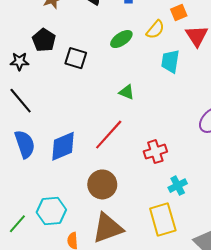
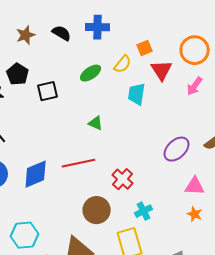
black square: (76, 58) -> (48, 91), turned -30
red line: (109, 135) -> (79, 163), turned 36
red cross: (155, 152) -> (123, 179), turned -30
brown circle: (102, 184) -> (97, 210), moved

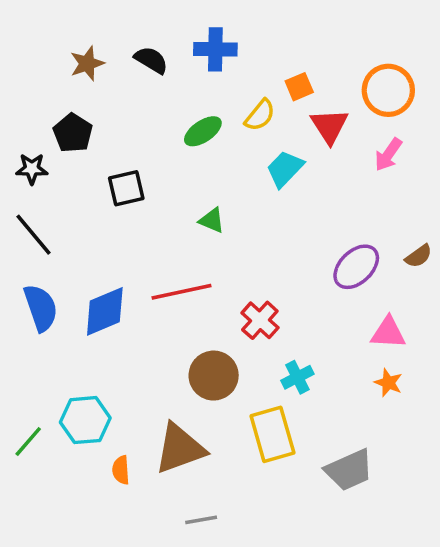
black square: (48, 91) -> (126, 188), moved
cyan trapezoid: (137, 94) -> (285, 169), turned 35

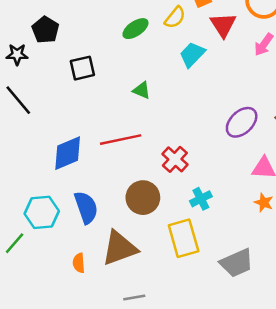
blue semicircle: (41, 308) -> (86, 207), moved
cyan hexagon: (85, 420) -> (42, 212), moved

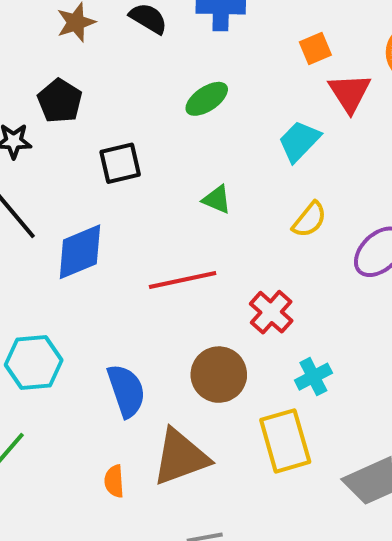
yellow semicircle: (175, 17) -> (309, 220), moved
blue diamond: (68, 153) -> (80, 252), moved
cyan hexagon: (42, 212) -> (34, 362), moved

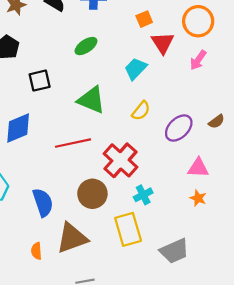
green triangle: (217, 199) -> (91, 100), size x1.8
red cross: (271, 312) -> (120, 160), size x1.5

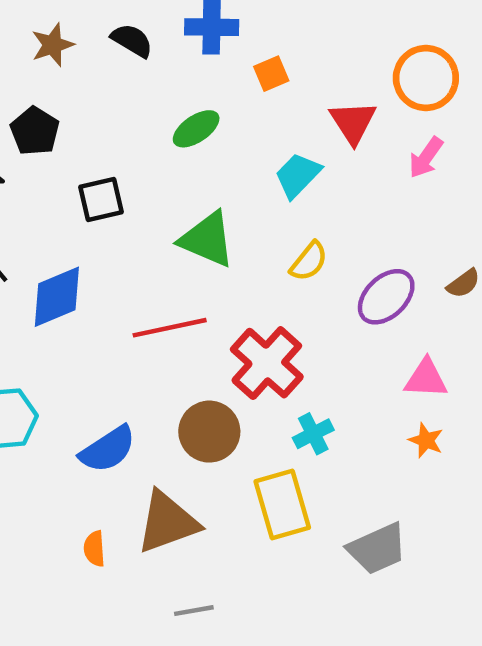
orange square: (144, 19) -> (271, 74), moved
blue semicircle: (43, 202) -> (108, 449), turned 76

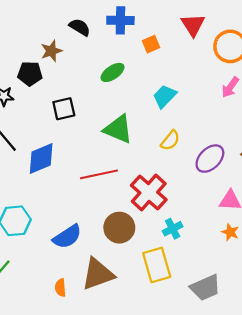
brown star: (52, 45) -> (51, 51), moved
red triangle: (353, 122) -> (193, 25), moved
black pentagon: (35, 131) -> (30, 74), turned -30

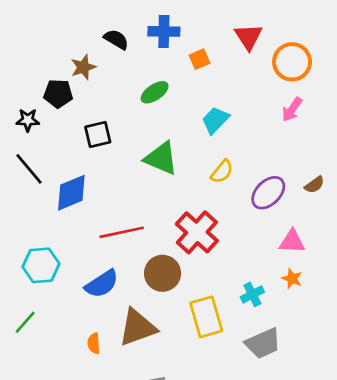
red line: (99, 174) -> (122, 232), moved
cyan cross: (173, 229) -> (252, 294), moved

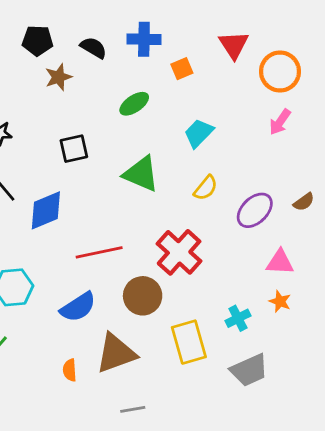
black pentagon: (58, 94) -> (37, 41), moved

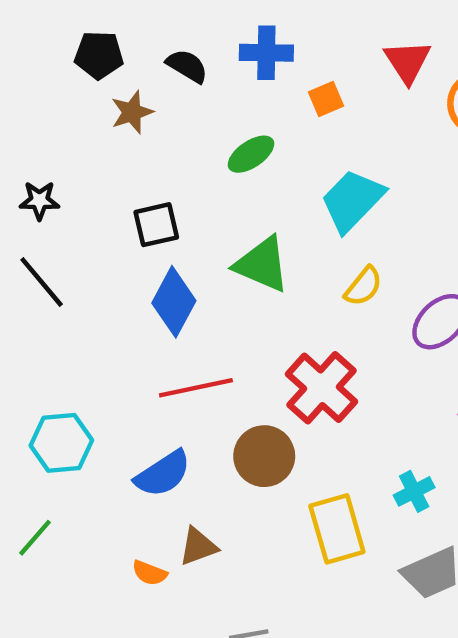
cyan trapezoid: (199, 133) -> (352, 200), size x1.4
blue diamond: (46, 210) -> (174, 302), moved, turned -39
brown triangle: (116, 353) -> (198, 546), moved, size x0.6
orange semicircle: (70, 370) -> (150, 573), turned -65

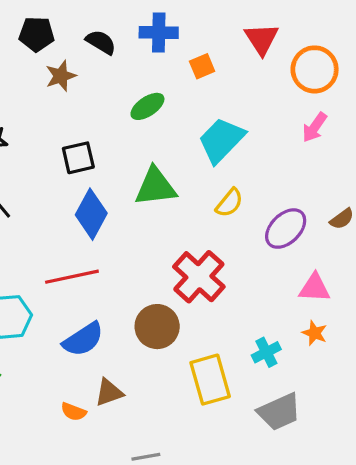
green triangle: (262, 264) -> (155, 187), turned -30
red line: (196, 388) -> (72, 277), moved

